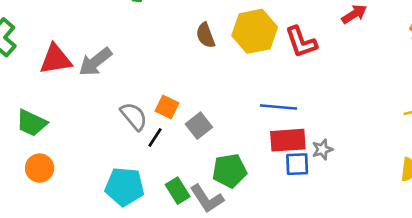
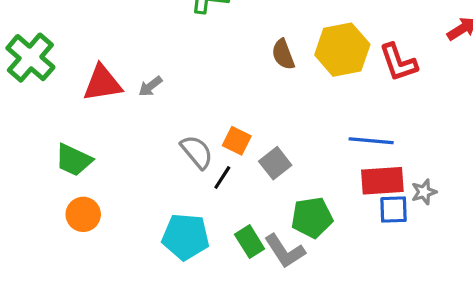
gray arrow: (95, 62) -> (150, 86), size x0.6

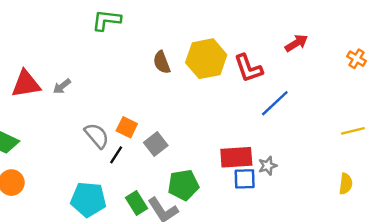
blue line: (371, 141) -> (275, 103), moved, turned -48

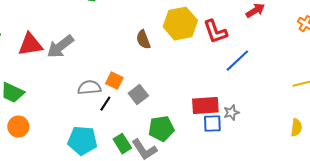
brown semicircle: (162, 62) -> (143, 40), moved
gray arrow: (62, 86) -> (60, 47), size x1.8
gray semicircle: (97, 136) -> (89, 88), turned -55

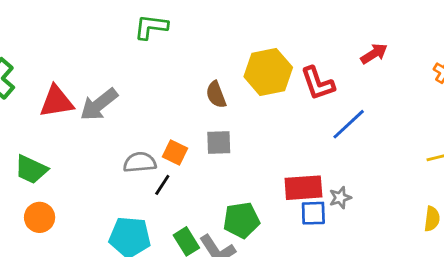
gray square: (138, 95) -> (219, 143), moved, turned 36

